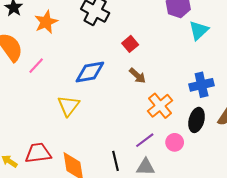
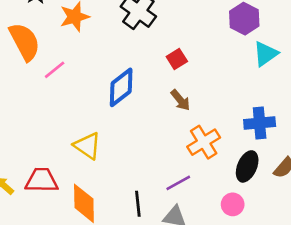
blue diamond: (90, 72) -> (121, 87), turned -36
yellow triangle: (68, 106) -> (87, 146), moved, turned -40
pink circle: (175, 142) -> (233, 204), moved

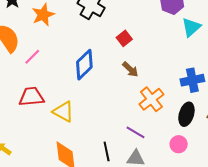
red trapezoid: (42, 180) -> (31, 97), moved
purple line: (178, 183) -> (136, 132), turned 66

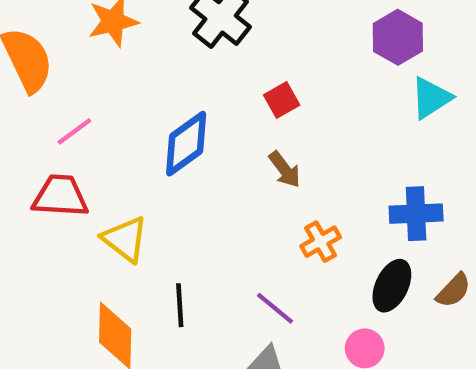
pink line: (32, 57) -> (74, 131), moved
orange cross: (151, 99) -> (321, 242), size x0.7
black line: (107, 151) -> (180, 305), moved

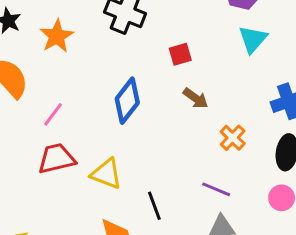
cyan triangle: (431, 98) -> (253, 39), moved
red square: (282, 100) -> (180, 54), turned 30

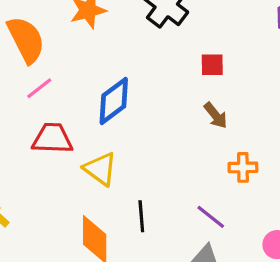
blue diamond: (127, 101) -> (114, 101), moved
pink line: (53, 114) -> (39, 88), moved
orange cross: (233, 138) -> (243, 167), turned 30

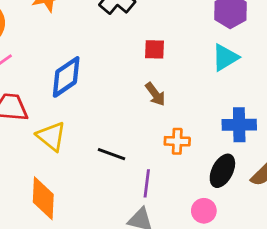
black line: (141, 216) -> (112, 154), moved, turned -68
purple line: (211, 217) -> (147, 183), turned 56

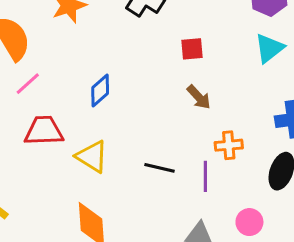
blue diamond: (66, 77) -> (100, 90), size x0.7
purple line: (147, 183) -> (205, 176), moved
pink circle: (204, 211) -> (249, 222), moved

